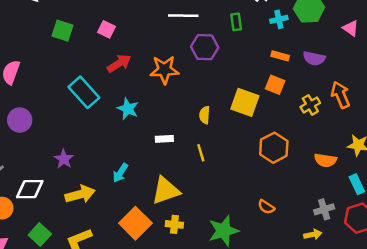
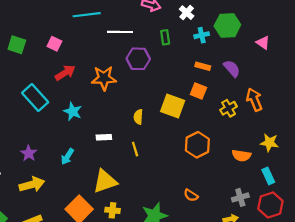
purple semicircle: (314, 58) -> (232, 68), turned -144
purple star: (64, 159) -> (29, 153), moved
cyan arrow: (120, 173) -> (67, 157), moved

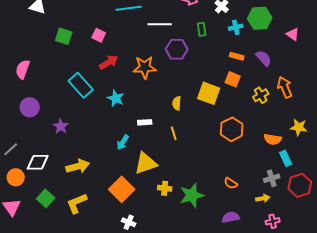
purple star: (29, 153) -> (61, 126), moved
cyan arrow: (67, 157) -> (123, 142), moved
cyan rectangle: (268, 176) -> (286, 158), moved
orange semicircle: (191, 195) -> (231, 183), moved
yellow cross: (112, 210) -> (165, 188), moved

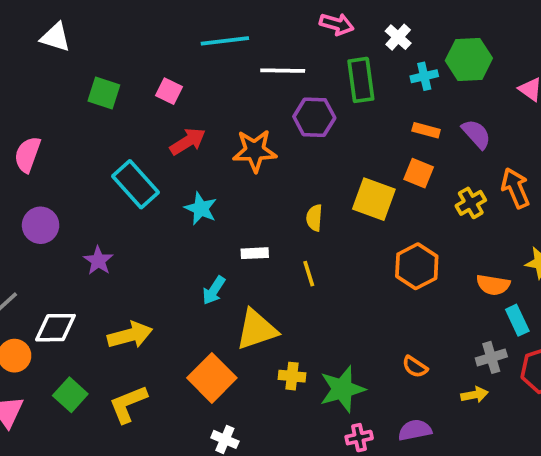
green rectangle: (202, 29) -> (361, 80), size x1.6
pink cross: (273, 221) -> (359, 438), moved

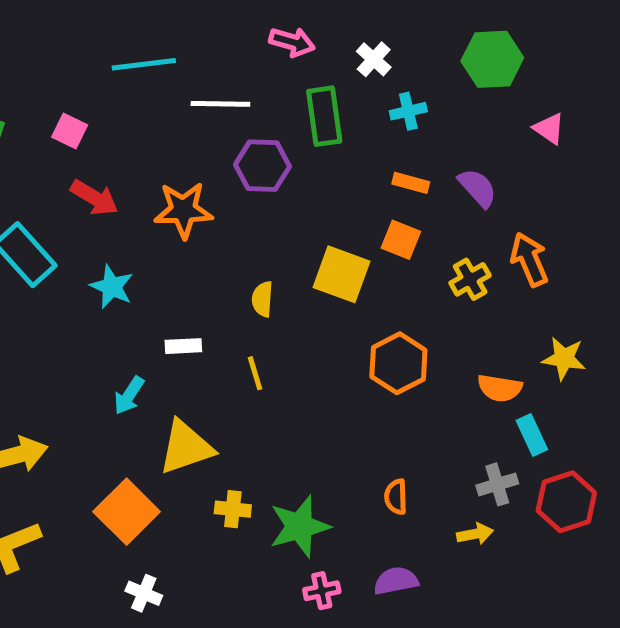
green hexagon: (469, 59) -> (492, 59), moved
red arrow: (188, 141) -> (94, 198), turned 63
orange semicircle: (415, 367) -> (396, 497), turned 55

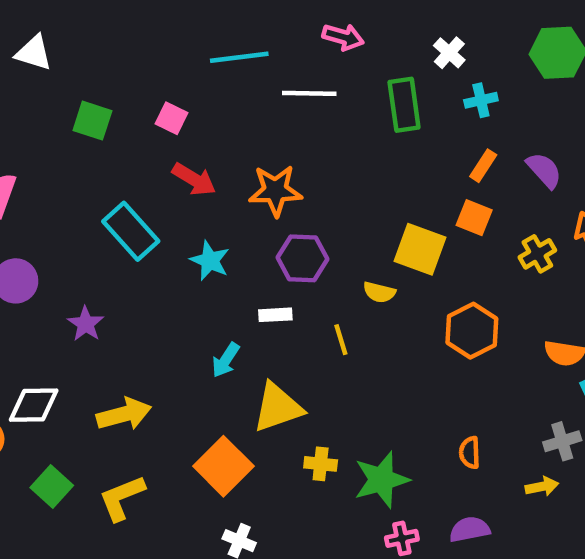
pink arrow: (292, 42) -> (343, 37), moved
purple hexagon: (262, 166) -> (302, 258), moved
orange rectangle: (411, 183) -> (483, 166), turned -72
yellow semicircle: (262, 299) -> (379, 292), moved, turned -80

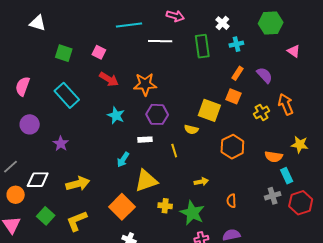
cyan rectangle: (131, 231) -> (67, 95), moved
green star: (382, 480) -> (192, 213), turned -30
yellow arrow: (542, 486) -> (201, 182), moved

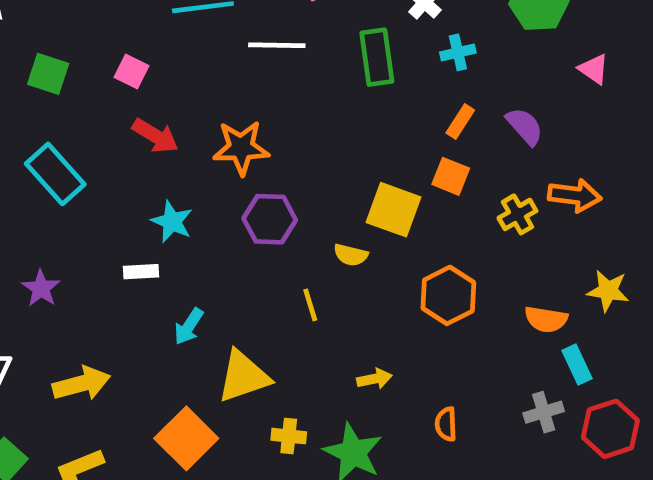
orange arrow: (286, 104) -> (575, 195), turned 120
white rectangle: (145, 140) -> (141, 272), moved

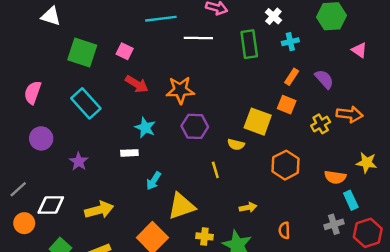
green square: (48, 74) -> (82, 53), size x1.4

